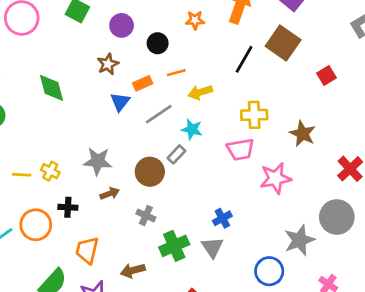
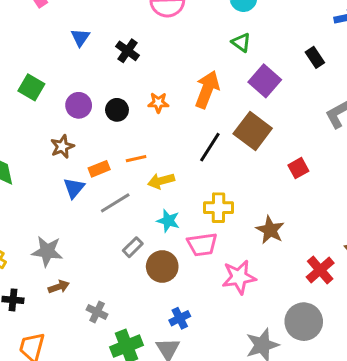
black circle: (158, 43) -> (117, 110), moved
cyan star: (192, 129) -> (168, 221), moved
brown circle: (150, 172) -> (162, 266), moved

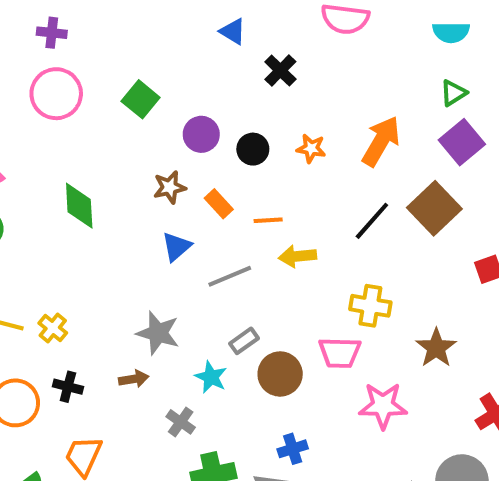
blue triangle: (80, 37) -> (233, 31), moved, turned -42
green triangle: (241, 42) -> (453, 93), moved, turned 42
orange rectangle: (99, 169) -> (219, 204), moved, turned 60
cyan star: (168, 221) -> (211, 377), moved
gray star: (47, 251) -> (158, 333), moved

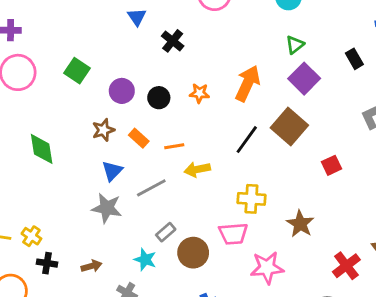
blue triangle: (233, 31) -> (137, 17), turned 30
gray star: (158, 333) -> (107, 208), moved
black cross: (68, 387) -> (47, 263), moved

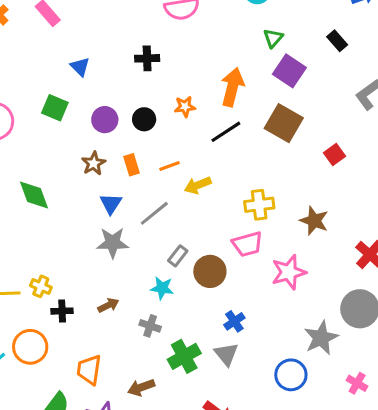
blue triangle: (137, 17) -> (80, 67), moved
black cross: (173, 41) -> (147, 58), turned -30
orange rectangle: (139, 138) -> (132, 165), turned 42
black line: (247, 140) -> (226, 132), moved, turned 32

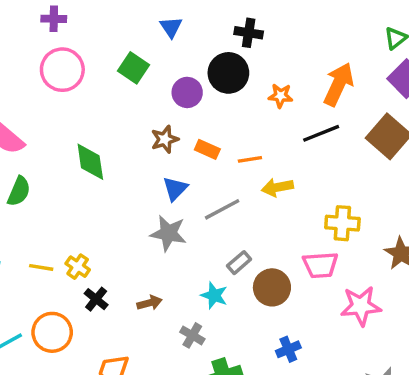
black circle: (144, 119) -> (228, 73), moved, size x1.5
orange rectangle: (132, 165) -> (207, 149), turned -60
black cross: (62, 311) -> (96, 299), turned 30

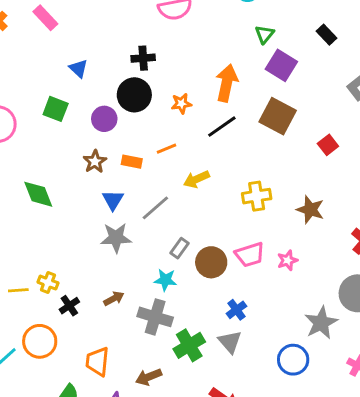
orange line: (250, 159) -> (166, 149), moved
pink trapezoid: (320, 265) -> (250, 255), moved
black cross: (96, 299) -> (69, 306), turned 30
pink star: (361, 306) -> (288, 260), size x0.6
gray cross: (192, 335) -> (155, 317), size x1.6

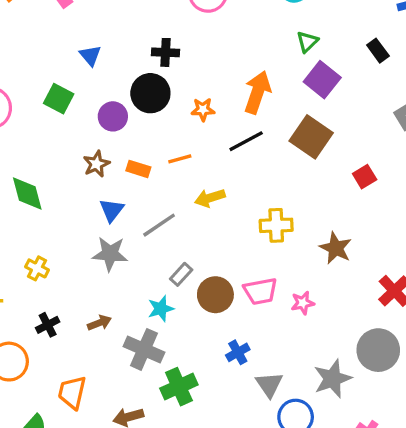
cyan star: (165, 280) -> (161, 309), turned -30
yellow cross: (48, 283) -> (37, 268), moved
gray triangle: (230, 342) -> (269, 385), moved

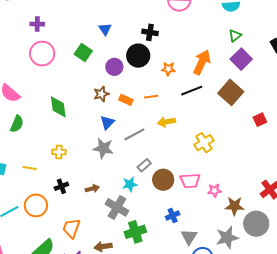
yellow cross: (276, 225) -> (204, 143), turned -36
brown star: (336, 248) -> (234, 206), moved, turned -30
yellow cross: (37, 268) -> (59, 152), turned -32

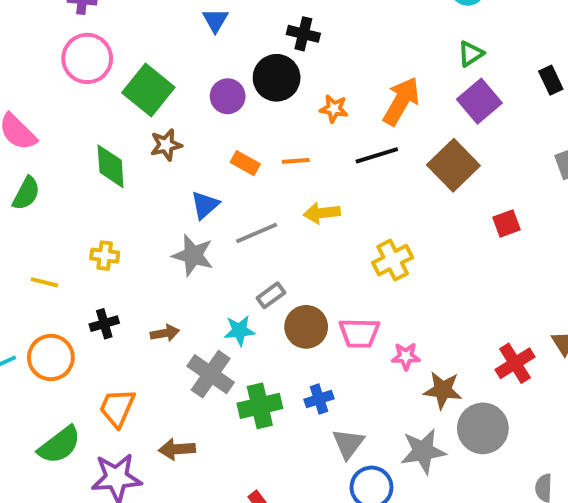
green square: (83, 53) -> (148, 90), moved, size x1.4
brown star: (101, 94) -> (166, 145), moved
green cross: (135, 232) -> (260, 406), moved

